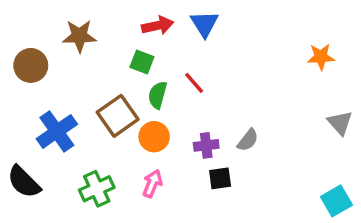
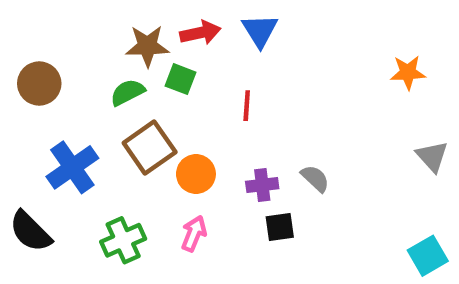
brown star: (79, 36) -> (147, 46), moved
red line: (194, 83) -> (247, 106), turned 45
green semicircle: (158, 95) -> (128, 92), moved, turned 48
gray semicircle: (248, 140) -> (315, 178), turned -85

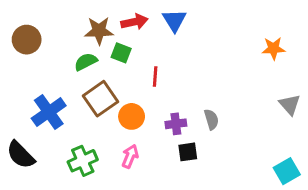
brown circle: (39, 84) -> (27, 40), moved
red line: (247, 106) -> (155, 77), moved
gray semicircle: (315, 178) -> (211, 119), turned 30

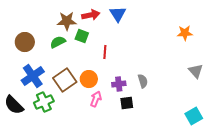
brown circle: (27, 40) -> (25, 42), moved
brown square: (100, 99) -> (65, 80), moved
pink arrow: (130, 156) -> (96, 99), moved
green cross: (83, 161) -> (44, 102), moved

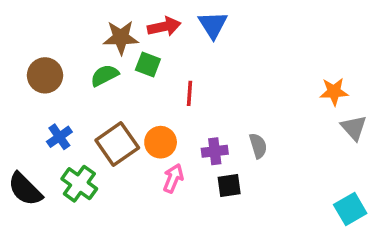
orange star: (185, 33) -> (334, 92), moved
blue cross: (33, 76) -> (59, 137), size x0.6
green cross: (44, 102) -> (79, 184), turned -30

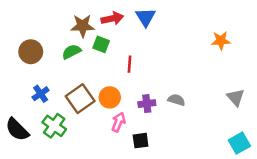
orange star: (334, 92) -> (221, 41), moved
gray triangle: (354, 128) -> (236, 97), moved
gray semicircle: (258, 146) -> (176, 100), turned -56
black square: (229, 186) -> (141, 141), moved

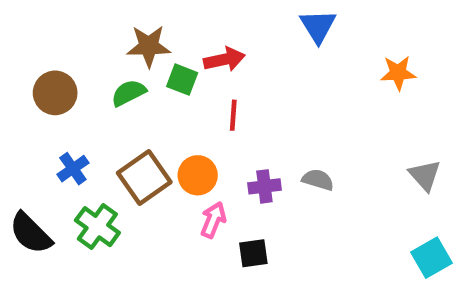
blue triangle: (146, 17) -> (318, 26), moved
red arrow: (112, 18) -> (224, 59), moved

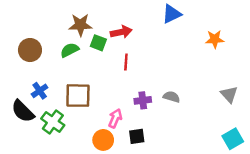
blue triangle: (318, 26) -> (172, 14), turned 36
orange circle: (198, 175) -> (103, 140), moved
brown square: (144, 178) -> (78, 96), turned 36
black semicircle: (31, 233) -> (23, 111), moved

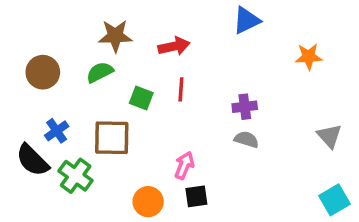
green square: (98, 43) -> (141, 98), moved
purple cross: (143, 100) -> (245, 107), moved
pink arrow: (115, 118) -> (184, 165), moved

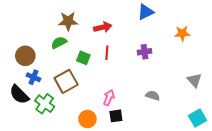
brown circle: (43, 72) -> (25, 56), moved
purple cross: (245, 107) -> (145, 52), moved
blue cross: (57, 131) -> (33, 77), turned -32
brown square: (112, 138) -> (66, 81), turned -30
gray semicircle: (246, 139) -> (153, 96), moved

